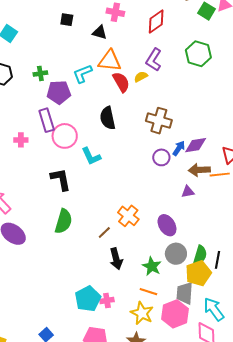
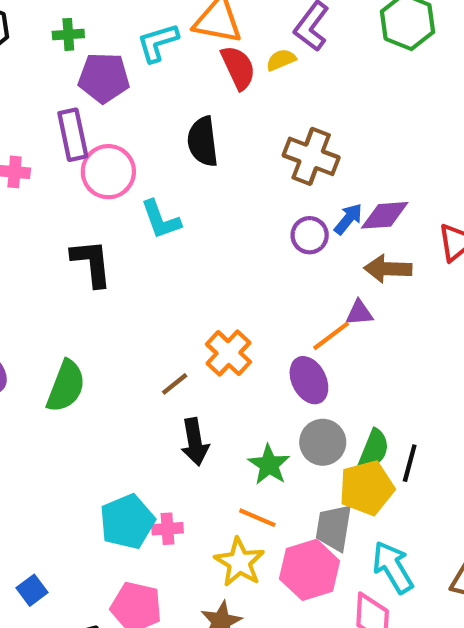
orange line: (220, 175) -> (331, 336), moved, turned -36
green semicircle: (63, 221) -> (66, 386), moved

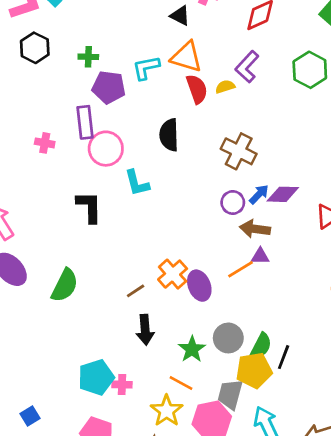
brown arrow: (388, 269) -> (255, 229), moved
purple ellipse: (309, 380) -> (199, 286), moved

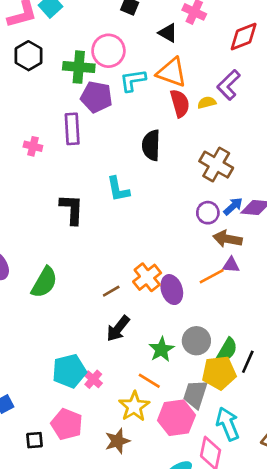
green cross: (88, 57) -> (79, 67), size x1.6
pink circle: (106, 149) -> (108, 51), moved
black arrow: (145, 330) -> (118, 329), turned 40
pink cross: (122, 385) -> (93, 379), turned 36

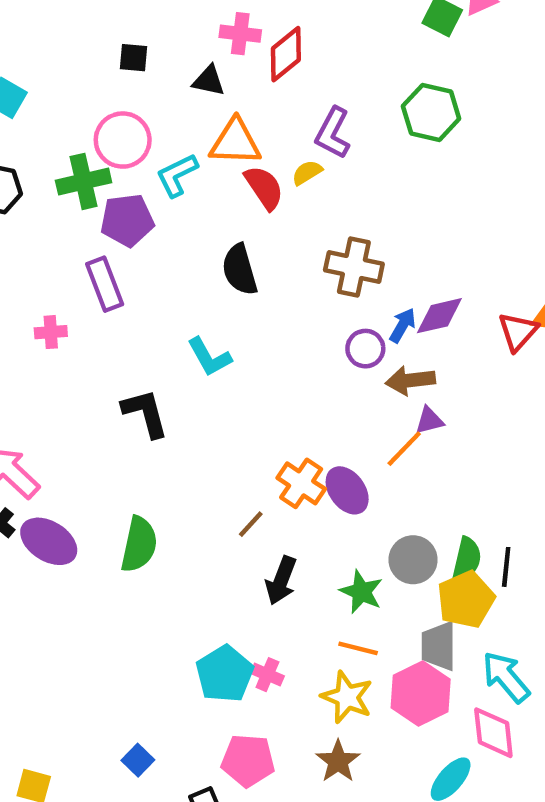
red diamond: (244, 37) -> (286, 54), moved

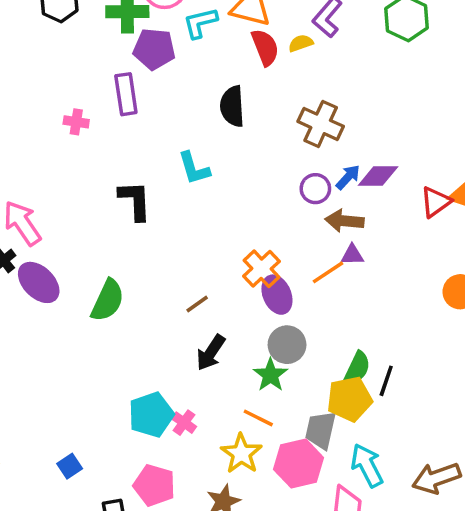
orange cross: (301, 483) -> (261, 269), moved
gray circle: (413, 560) -> (287, 345), moved

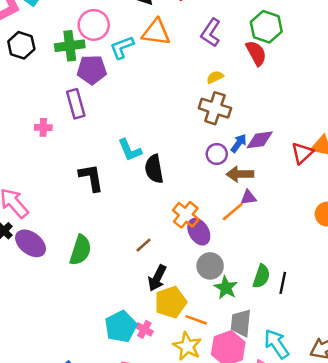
yellow semicircle: (301, 43) -> (215, 77), moved
red semicircle: (265, 47) -> (256, 53), moved
black semicircle: (232, 106) -> (154, 169), moved
green star: (270, 375) -> (226, 288), moved
yellow pentagon: (349, 399) -> (171, 302), moved

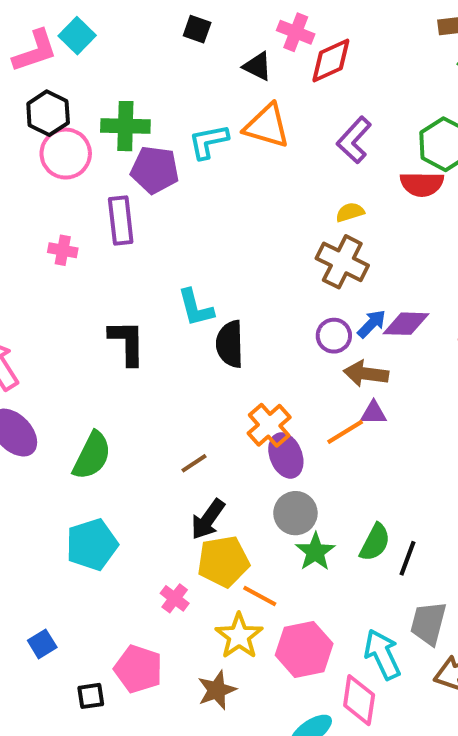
pink circle: (94, 25) -> (66, 154), moved
red semicircle: (256, 53) -> (422, 184), turned 110
gray trapezoid: (241, 323) -> (428, 623), moved
cyan pentagon: (121, 327) -> (92, 544), moved

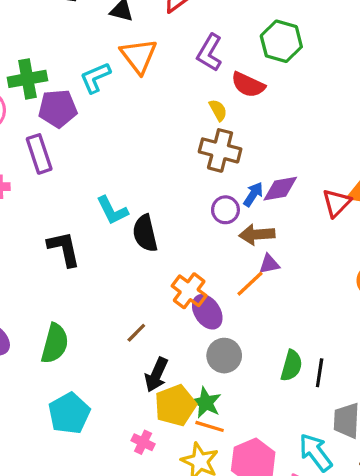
orange triangle: (267, 126) -> (139, 56), turned 48
red semicircle: (422, 184) -> (248, 85), moved, turned 36
yellow semicircle: (350, 212) -> (218, 110), turned 90
green star: (315, 552) -> (206, 403), moved

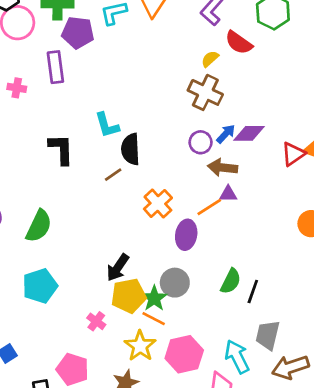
yellow semicircle: (218, 110) -> (210, 59), turned -114
purple ellipse: (207, 312) -> (186, 235), moved, turned 32
brown line: (136, 333) -> (113, 175), moved
gray circle: (224, 356) -> (175, 283), moved

